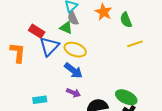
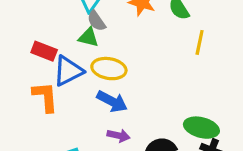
yellow line: (135, 44) -> (200, 42), turned -49
blue triangle: (49, 46) -> (68, 71), turned 30
orange L-shape: (18, 53) -> (45, 97), moved

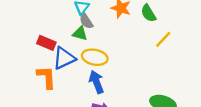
yellow line: (200, 42) -> (163, 39), turned 30
blue arrow: (112, 101) -> (96, 82), turned -140

